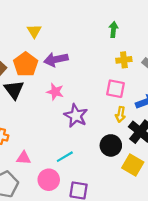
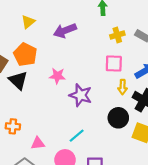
yellow triangle: (34, 31) -> (28, 22), turned 32
purple arrow: (56, 59) -> (65, 31), moved

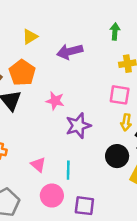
purple star: (81, 95) -> (78, 126), turned 30
cyan line: (77, 136) -> (68, 170), turned -56
pink triangle: (38, 143) -> (38, 165), moved, turned 40

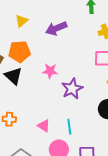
orange pentagon: (22, 73) -> (19, 52), turned -30

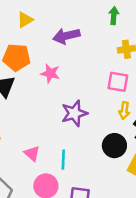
pink star: (50, 71) -> (50, 73), moved

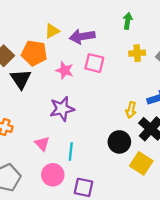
yellow triangle: (25, 20) -> (52, 31), moved
pink square: (118, 82) -> (94, 63), moved
purple star: (74, 113) -> (62, 109), moved

